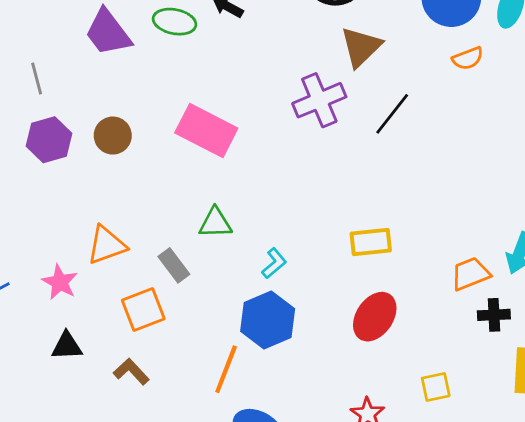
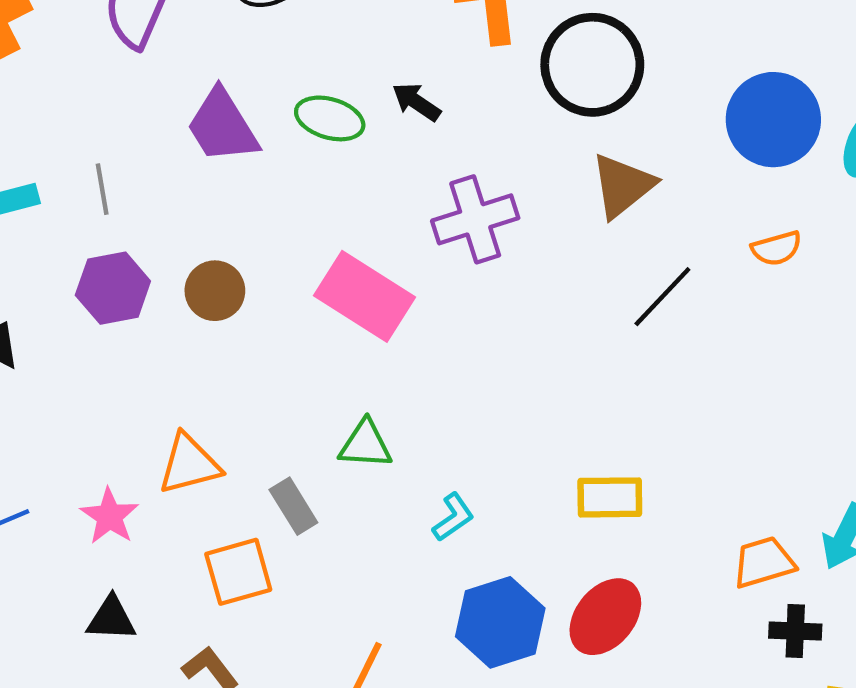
orange semicircle: (468, 58) -> (777, 248), moved
purple cross: (319, 100) -> (475, 219), moved
blue hexagon: (268, 320) -> (500, 622), moved

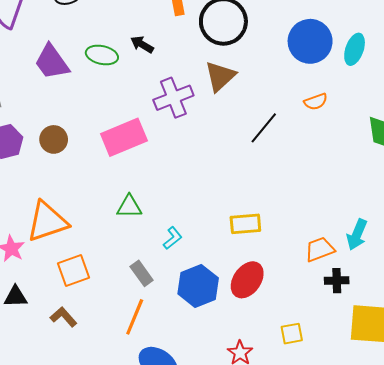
brown triangle: (622, 186) -> (220, 76), moved
pink rectangle: (364, 296) -> (124, 137), turned -51
orange triangle: (189, 464) -> (47, 222), size x1.4
gray rectangle: (293, 506) -> (142, 273), moved

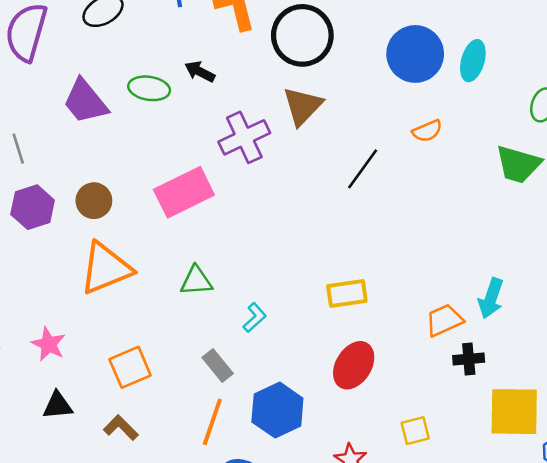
orange triangle: (47, 222) -> (106, 268), moved
blue hexagon: (198, 286) -> (277, 410), moved

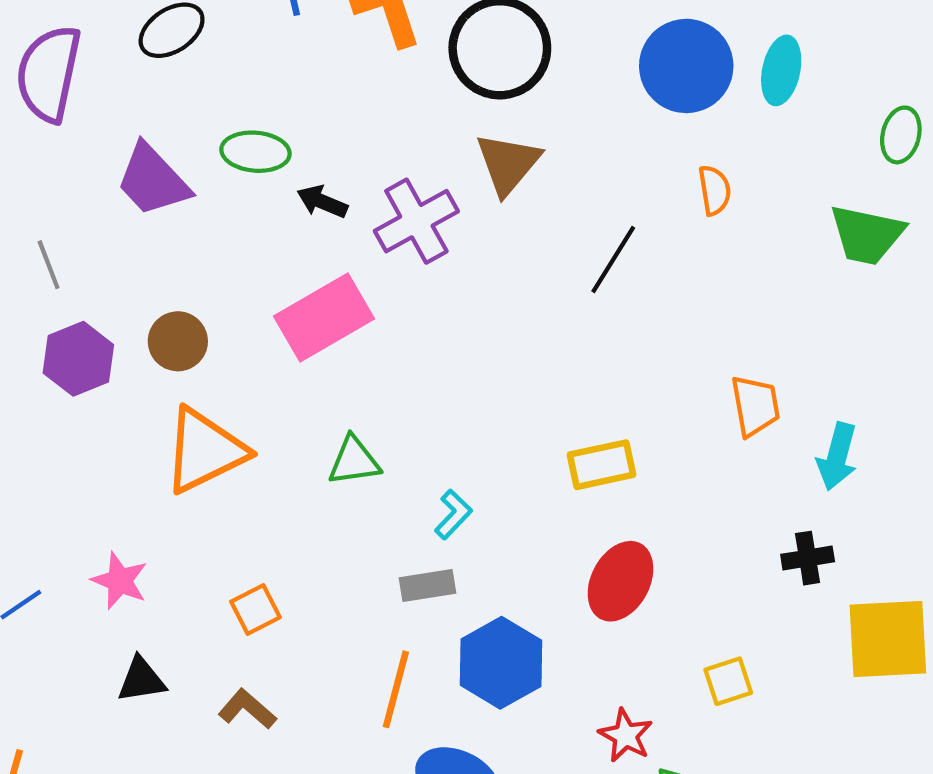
black arrow: (200, 72) -> (322, 202), moved
orange semicircle: (427, 131) -> (715, 190), turned -72
orange trapezoid: (444, 320) -> (755, 406), moved, turned 108
gray rectangle: (218, 365) -> (427, 586), moved, turned -56
orange square: (130, 367) -> (255, 609), size x0.7

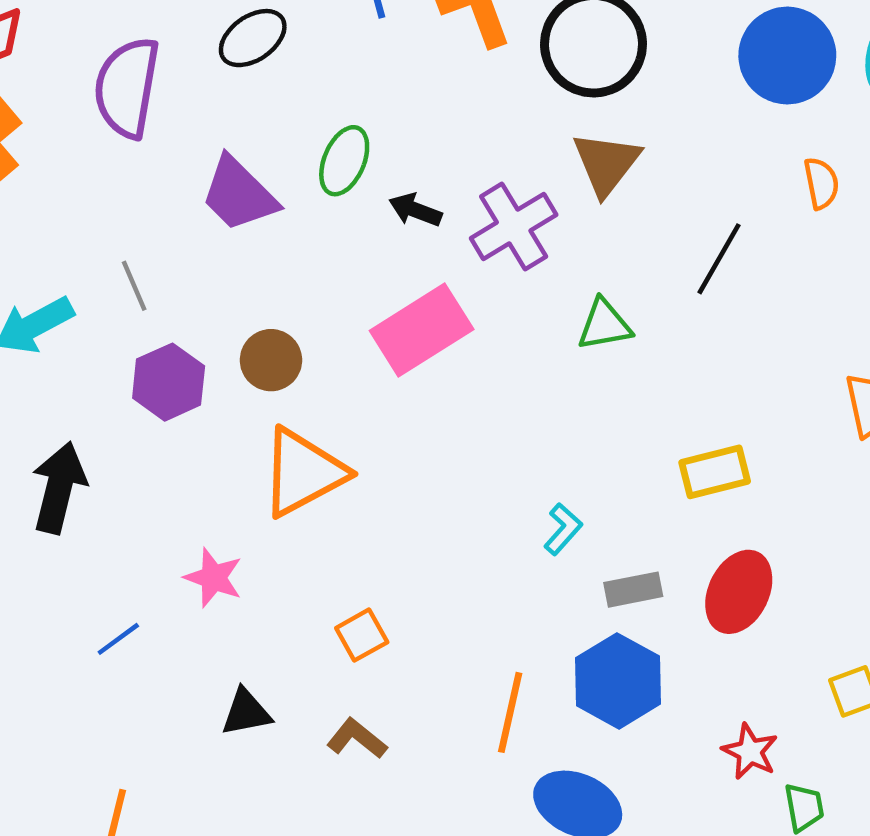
green ellipse: (255, 152) -> (344, 161), turned -70
green triangle: (354, 461) -> (604, 325), moved
pink star: (120, 581) -> (213, 578), moved
gray rectangle: (427, 586) -> (633, 590), moved

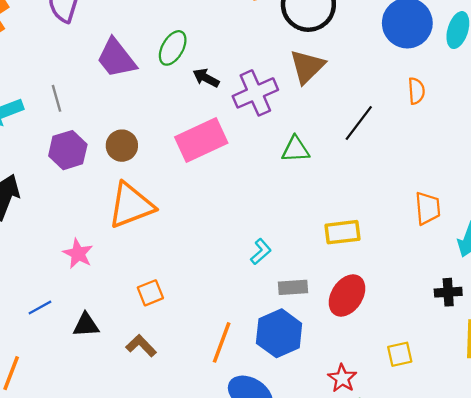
blue line: (118, 639) -> (40, 308), moved

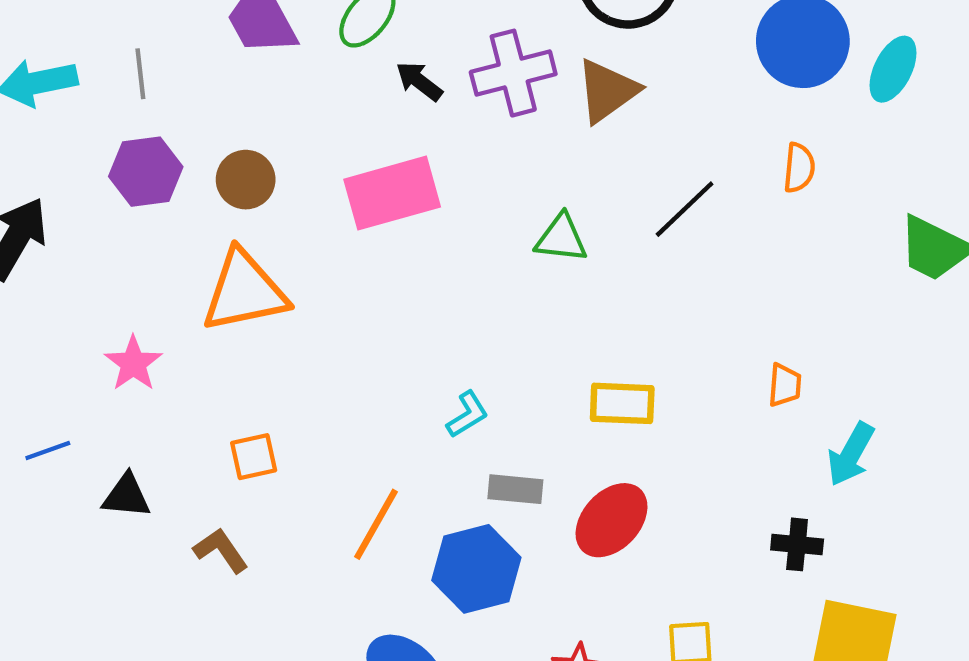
purple cross: (255, 93) -> (513, 73), moved
orange trapezoid: (428, 208) -> (785, 385), size x0.7
orange line: (222, 342) -> (376, 524), moved

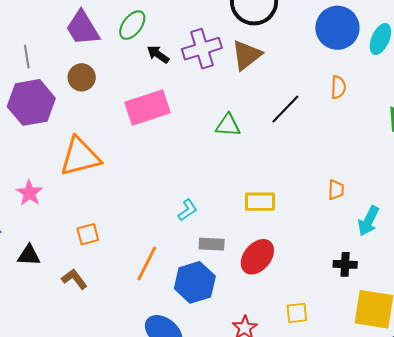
purple hexagon: (146, 172) -> (31, 102), size x1.4
brown circle: (246, 180) -> (82, 77), moved

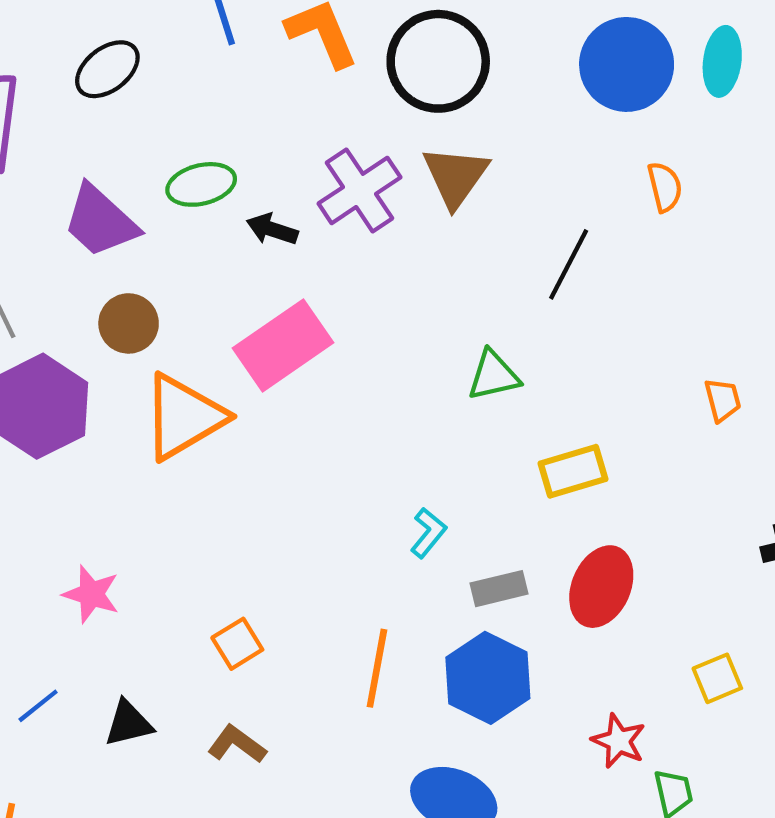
green ellipse: (132, 25) -> (201, 184), turned 56
green triangle: (228, 125) -> (493, 375), moved
orange triangle: (80, 157) -> (184, 417), moved

